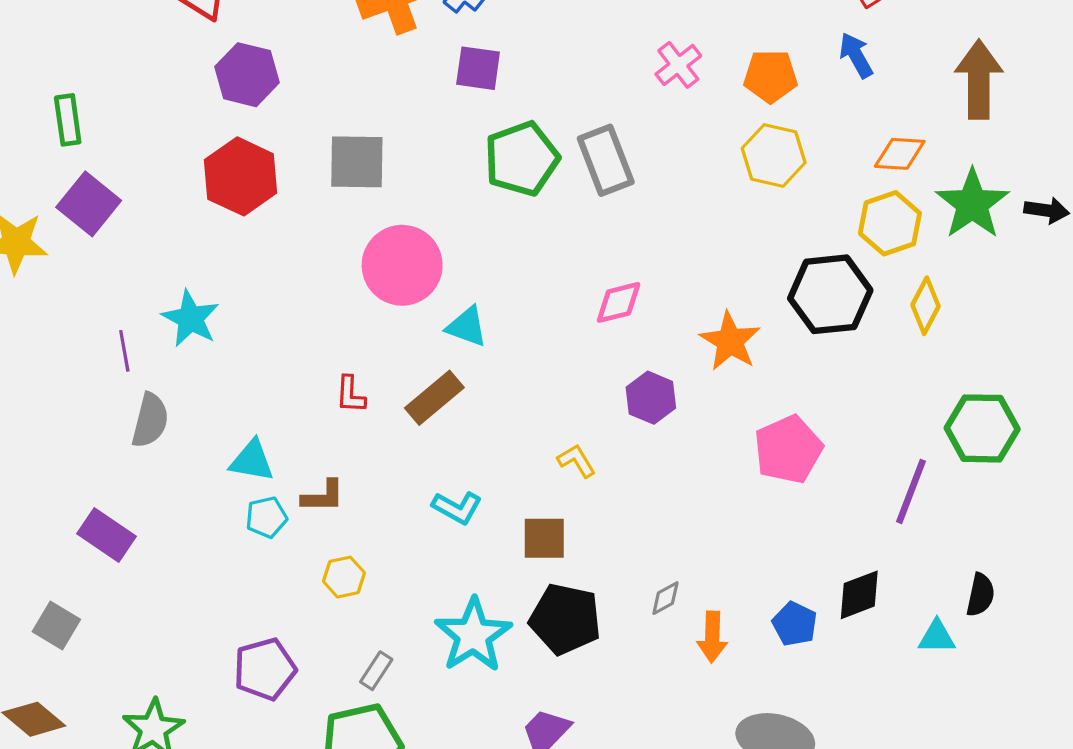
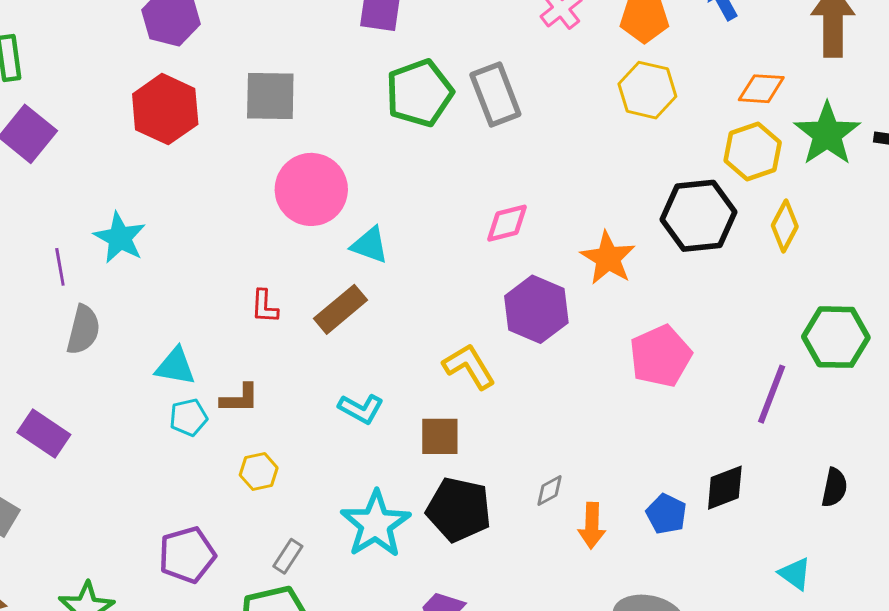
purple hexagon: (651, 398) -> (536, 309), size x1.4
yellow L-shape: (577, 461) -> (469, 366), size x1.5
cyan triangle: (937, 637) -> (795, 574), moved, turned 36

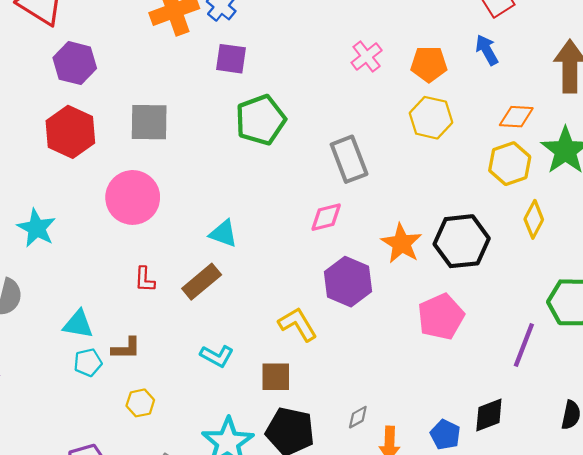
gray rectangle: (495, 94) -> (349, 159), moved
pink circle: (311, 189) -> (133, 197), moved
black hexagon: (699, 216) -> (462, 241), moved

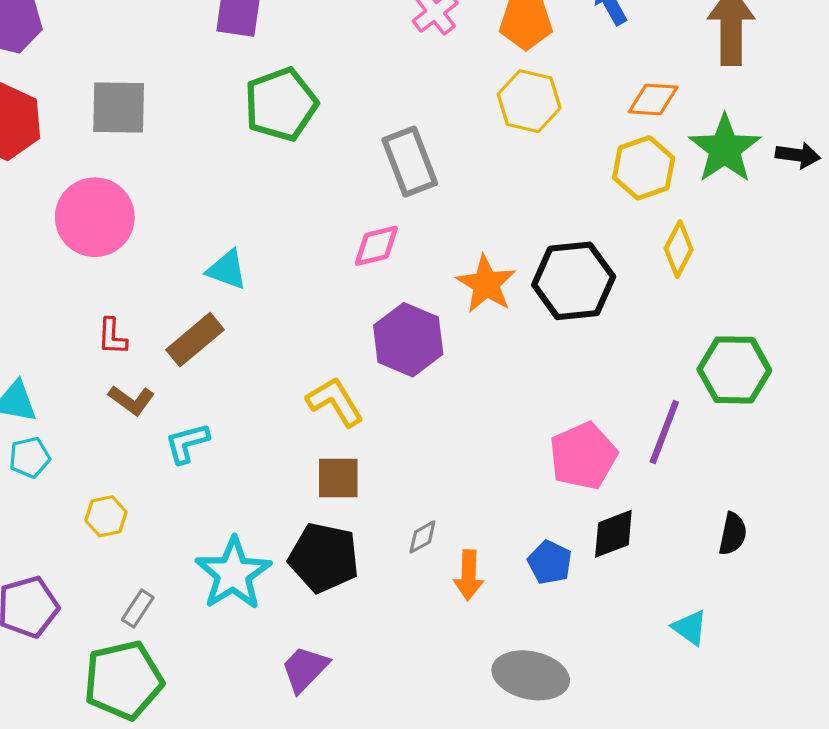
pink pentagon: (441, 317) -> (583, 456), moved
brown L-shape: (126, 348) -> (131, 400), moved, turned 36
cyan L-shape: (217, 356) -> (187, 443), moved, turned 136
brown square: (276, 377) -> (338, 478), moved

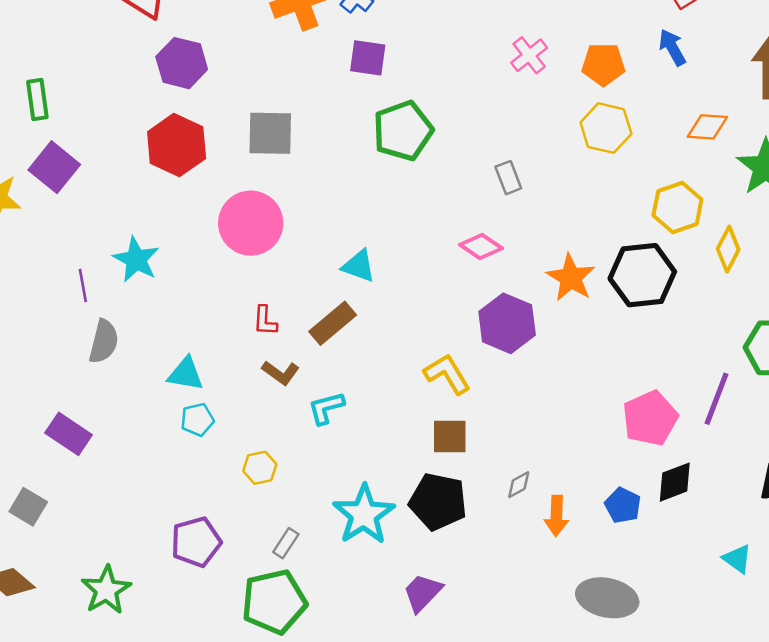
gray rectangle: (410, 162) -> (508, 178), size x0.6
yellow hexagon: (644, 168) -> (677, 207), moved
pink diamond: (376, 246) -> (481, 247), turned 48

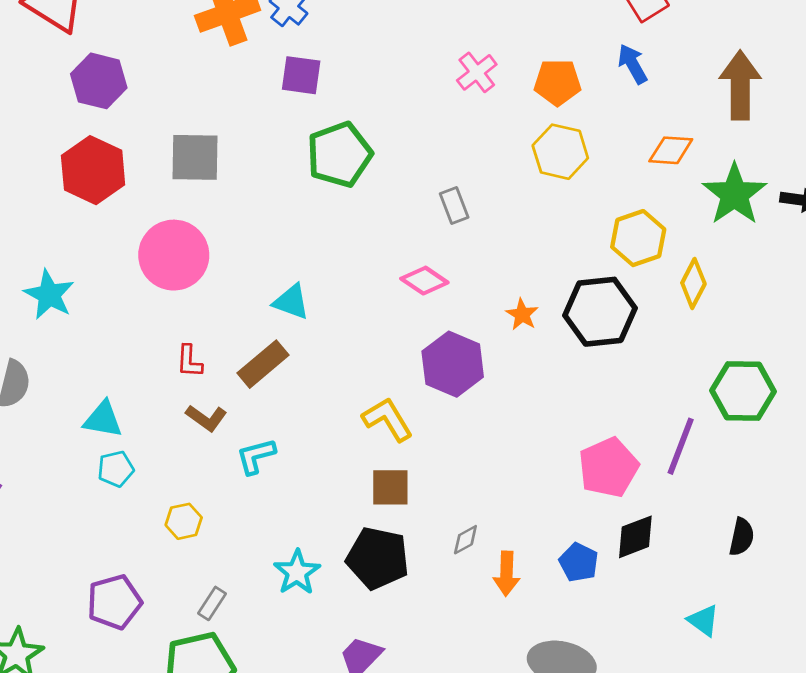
orange star: (571, 278) -> (522, 315), size x0.6
cyan star: (364, 515) -> (297, 572), size x0.7

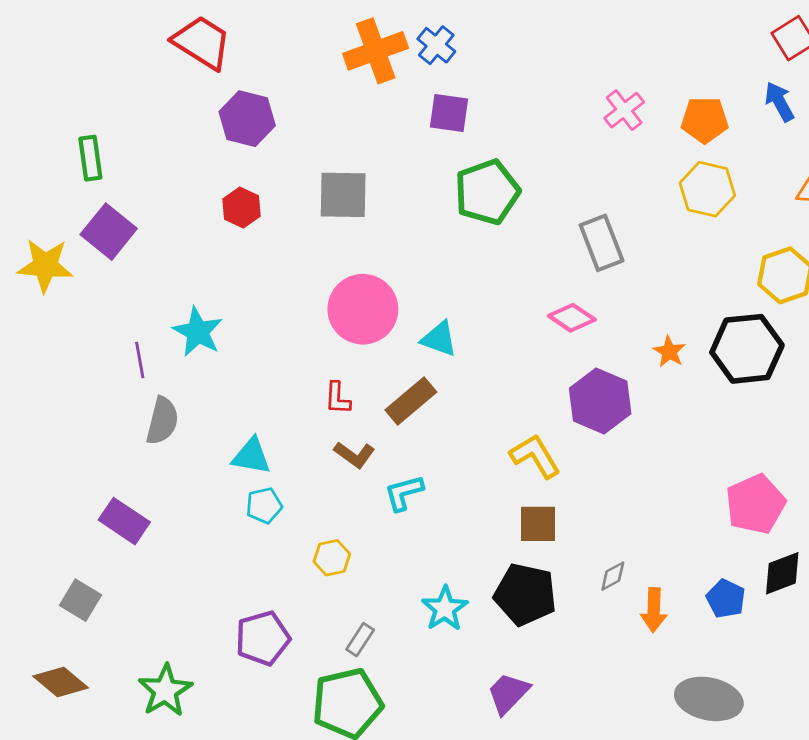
red hexagon: (93, 170) -> (241, 208), size x0.6
gray rectangle: (454, 206) -> (602, 243), size x1.5
pink circle: (174, 255) -> (363, 309), moved

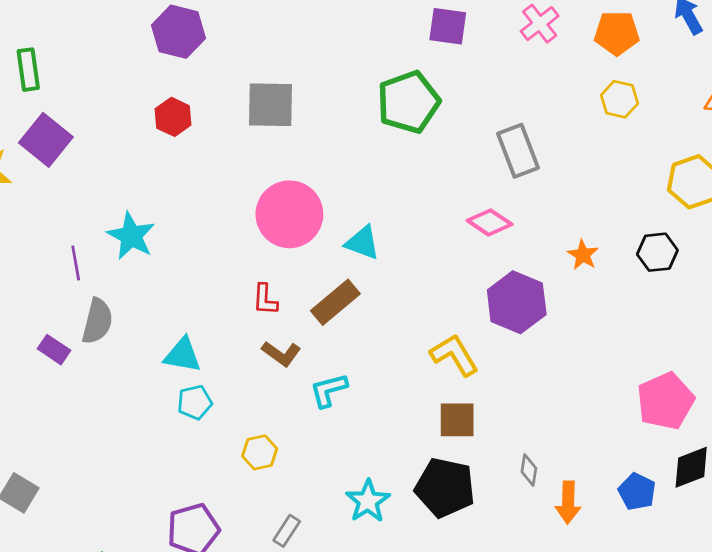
purple square: (449, 113) -> (448, 26), moved
yellow hexagon: (707, 189) -> (619, 99), size x0.7
black hexagon: (747, 349) -> (657, 252), size x0.6
purple rectangle: (124, 521) -> (54, 350), moved, size x0.7
gray diamond: (613, 576) -> (529, 470), turned -52

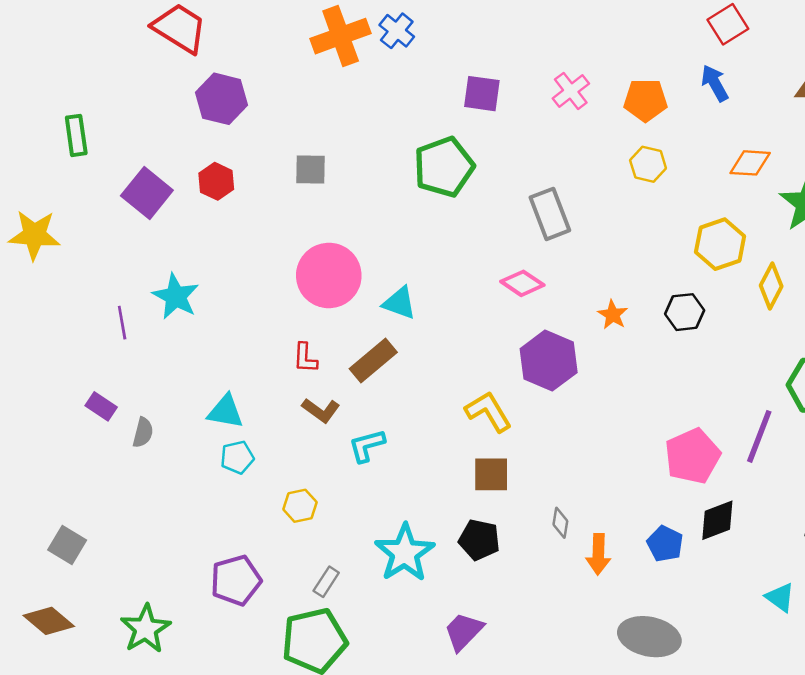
gray square: (270, 105) -> (310, 169), size x0.7
purple square: (46, 140) -> (147, 193), moved
gray semicircle: (97, 321) -> (143, 432), moved, size x0.7
black pentagon: (445, 488) -> (479, 540), size x0.7
cyan star: (368, 501) -> (405, 553), size x1.4

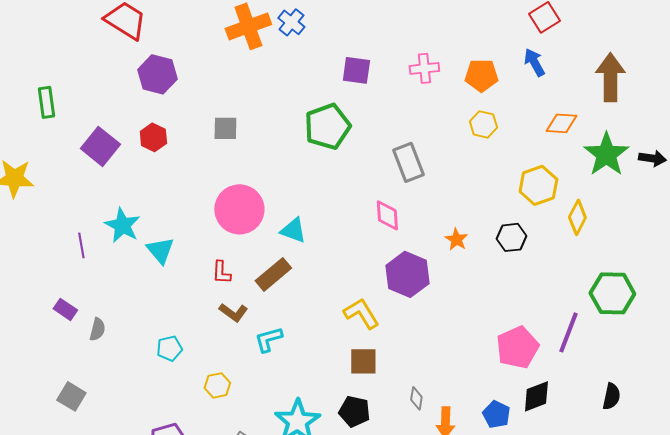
pink cross: (571, 91) -> (424, 68), turned 32
pink diamond: (522, 283) -> (387, 215), turned 52
cyan triangle: (225, 412) -> (160, 250), moved, turned 40
gray square: (67, 545) -> (71, 396), moved

